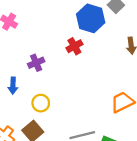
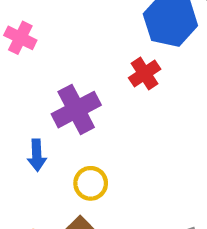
purple cross: (36, 63) -> (76, 110), size x1.5

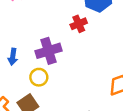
purple cross: (76, 110) -> (48, 51), moved

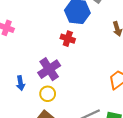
red cross: (79, 24) -> (68, 39), turned -32

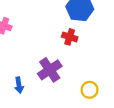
yellow circle: (48, 94) -> (90, 90), moved

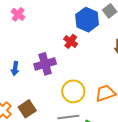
yellow circle: (90, 90) -> (73, 91), size x1.5

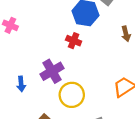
yellow circle: (73, 91) -> (72, 95), moved

